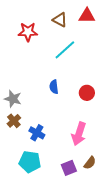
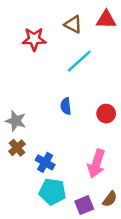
cyan pentagon: (30, 162) -> (52, 192), moved

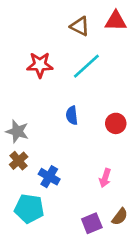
red star: (34, 39) -> (40, 65), moved
pink arrow: (96, 164) -> (105, 178), size x0.6
cyan pentagon: (52, 192) -> (29, 209), moved

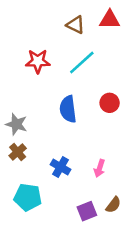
blue semicircle: (72, 115) -> (68, 109), size x1.5
red circle: (116, 123) -> (110, 103), moved
blue cross: (49, 177) -> (60, 167), moved

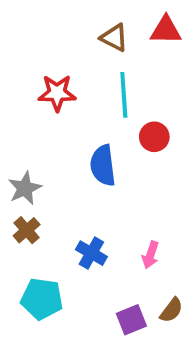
cyan line: (82, 63) -> (124, 95), turned -52
red circle: (110, 103) -> (154, 137), moved
gray star: (16, 124) -> (25, 188), turned 30

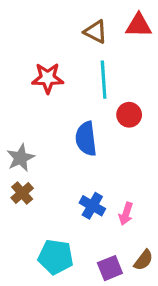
blue cross: (91, 253) -> (92, 206), moved
cyan pentagon: (42, 299) -> (56, 257), moved

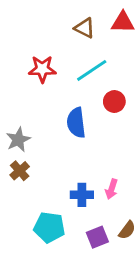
cyan line: (104, 80) -> (92, 70), turned 60
blue cross: (92, 206) -> (82, 195), moved, turned -30

